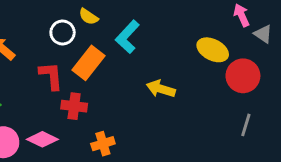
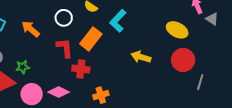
white circle: (63, 32) -> (64, 18), moved
red circle: (243, 76) -> (183, 60), moved

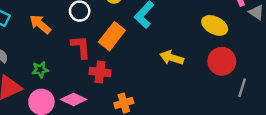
green star: (23, 67) -> (40, 70), moved

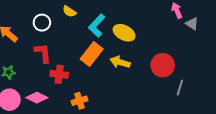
yellow ellipse: (215, 25) -> (124, 33), moved
orange rectangle: (112, 36) -> (92, 54), moved

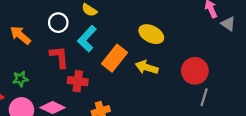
cyan L-shape: (97, 26) -> (87, 39), moved
gray line: (180, 88) -> (204, 97), moved

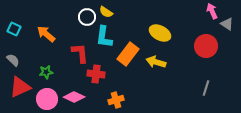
white circle: (58, 23) -> (87, 17), moved
cyan L-shape: (87, 39) -> (104, 37), turned -35
red circle: (195, 71) -> (206, 46), moved

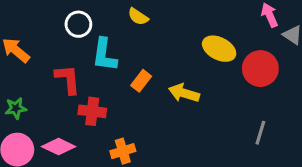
yellow semicircle: (106, 12) -> (138, 17), moved
yellow ellipse: (160, 33) -> (219, 49), moved
orange rectangle: (128, 54) -> (141, 81), size x0.6

